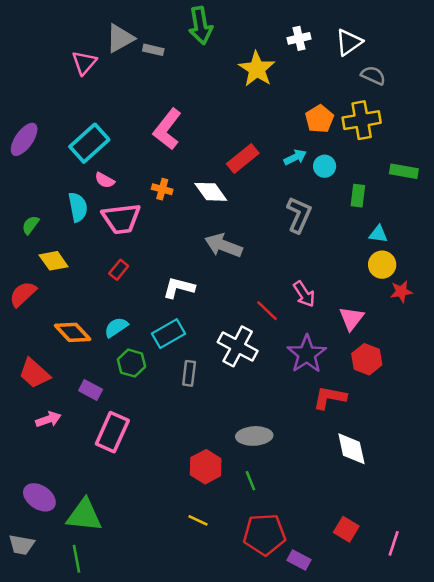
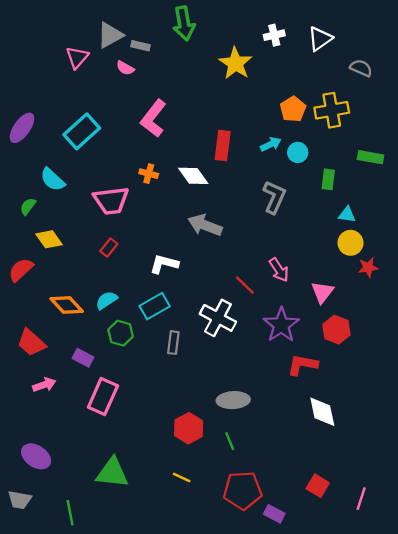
gray semicircle: (373, 75) -> (361, 68), moved
red rectangle: (243, 159) -> (223, 145), turned -44
pink semicircle: (105, 180) -> (125, 68), moved
cyan semicircle: (78, 207) -> (52, 179), moved, turned 144
green triangle: (84, 515) -> (112, 473), moved

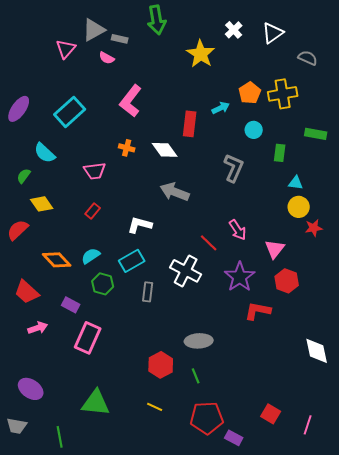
white cross: (274, 35) -> (234, 30), turned -30
cyan arrow: (271, 144) -> (221, 108), moved
pink trapezoid: (111, 201) -> (95, 171), size x0.7
white diamond: (322, 412) -> (317, 351), moved

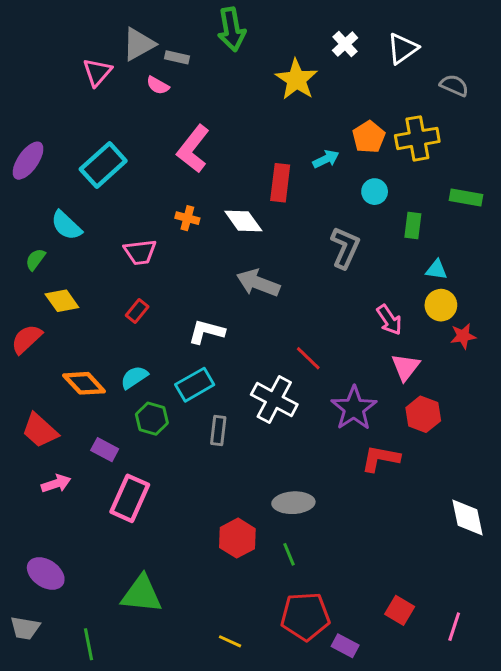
pink arrow: (238, 230) -> (389, 320), moved
yellow line: (155, 407) -> (230, 641), moved

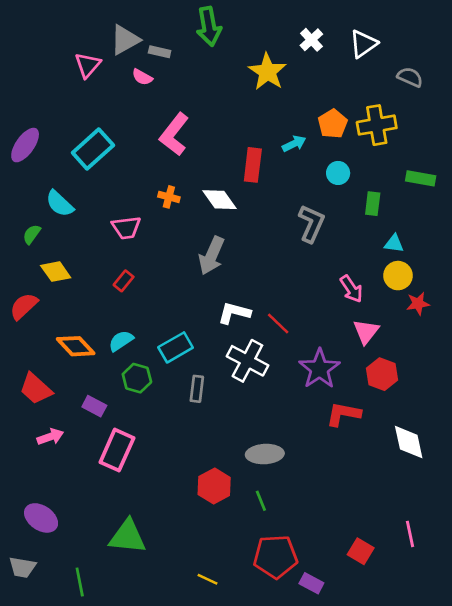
gray arrow: (258, 283) -> (212, 256), moved, turned -87
white L-shape: (206, 332) -> (234, 313), moved
white diamond: (467, 517) -> (409, 442), moved
pink line: (454, 627) -> (410, 534), moved, turned -30

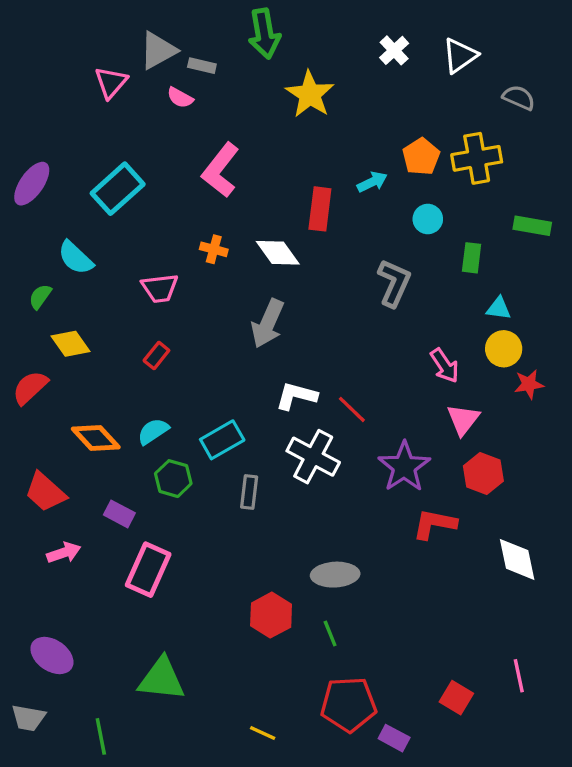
yellow star: (267, 72) -> (310, 94), moved

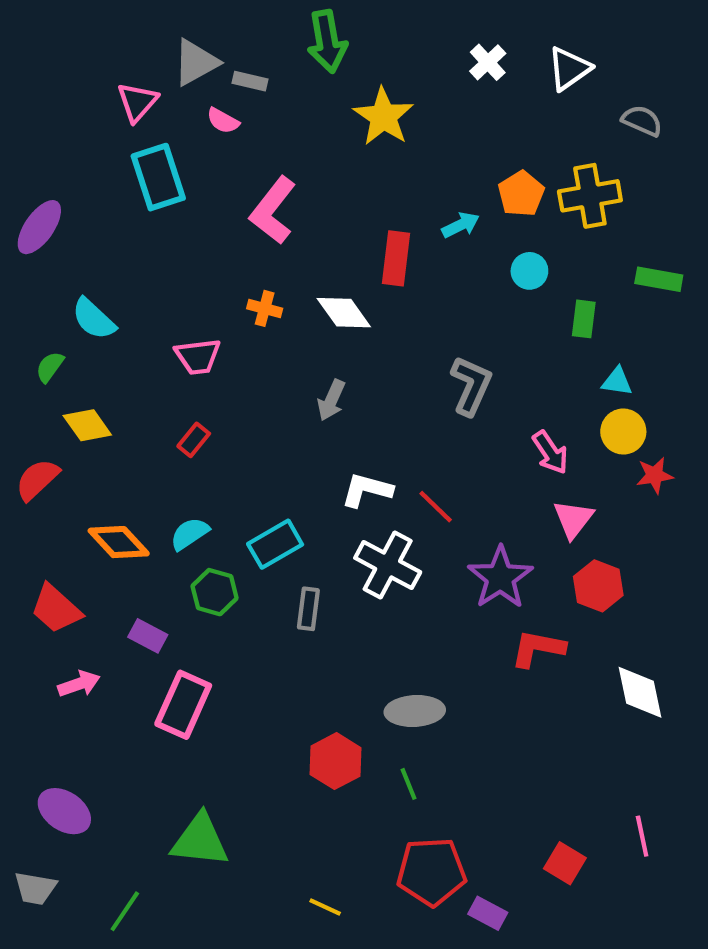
cyan rectangle: (118, 189) -> (158, 177), moved, turned -66
gray L-shape: (394, 283) -> (471, 386), moved
gray arrow: (268, 323) -> (331, 400), size x0.7
green line: (101, 736) -> (125, 911), turned 45

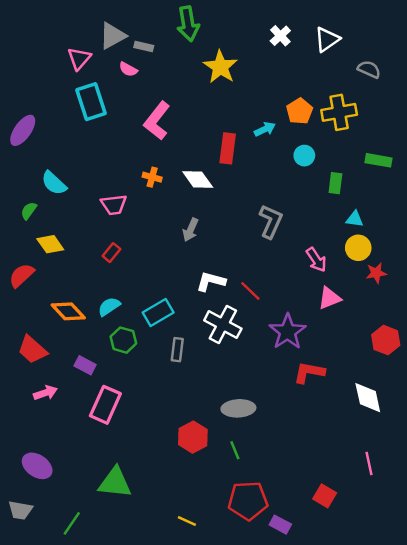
pink triangle: (573, 519) -> (329, 298), turned 30
red hexagon: (598, 586) -> (386, 340), moved
pink line: (642, 836) -> (369, 463), moved

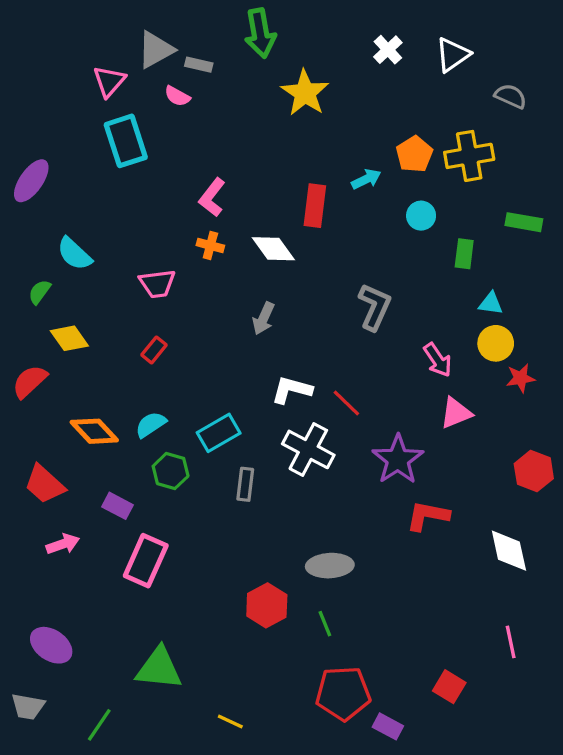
pink L-shape: (157, 121) -> (212, 197), moved, size x0.7
yellow line: (187, 521) -> (230, 721), moved

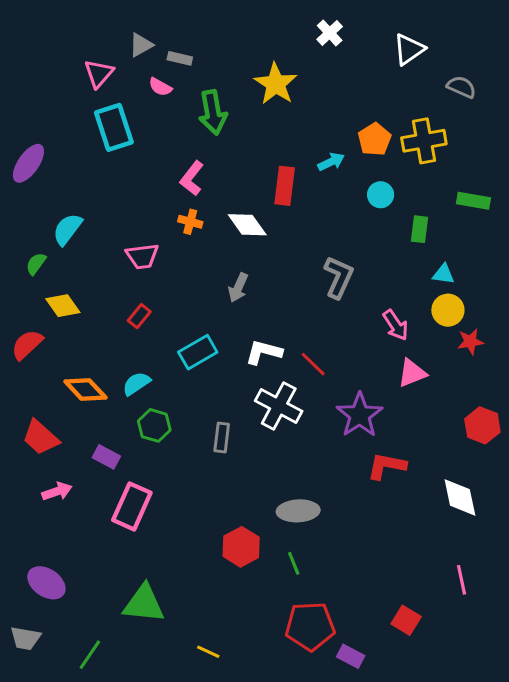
green arrow: (260, 33) -> (213, 112), moved
gray triangle: (156, 50) -> (141, 45), size x0.7
white cross: (388, 50) -> (330, 33), moved
cyan semicircle: (74, 254) -> (67, 229), turned 84
cyan rectangle: (219, 433) -> (198, 352), moved

